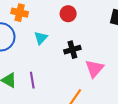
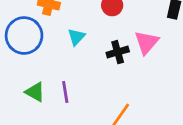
pink triangle: (94, 69) -> (147, 42), moved

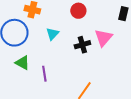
green triangle: (35, 92) -> (22, 63), moved

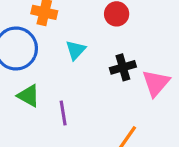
pink triangle: (103, 38) -> (156, 83), moved

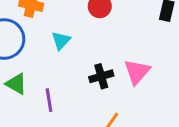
black cross: (123, 67) -> (101, 76), moved

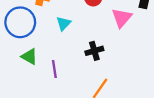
pink triangle: (137, 72) -> (122, 18), moved

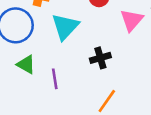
cyan triangle: (64, 23) -> (65, 27), size x1.6

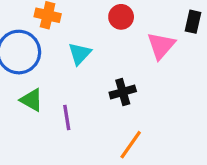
cyan triangle: (65, 27) -> (80, 54), size x0.7

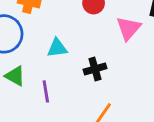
cyan triangle: (80, 54) -> (57, 48), moved, turned 40

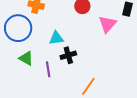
black cross: (95, 69) -> (68, 55), moved

